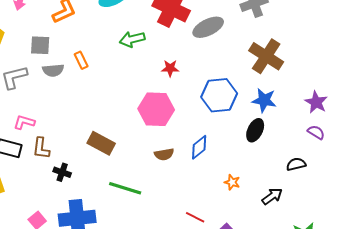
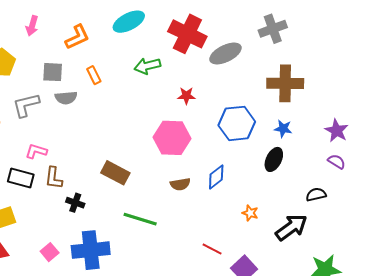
brown cross: (266, 56) -> (285, 83), turned -32
orange rectangle: (81, 60) -> (94, 75), moved
blue star: (264, 100) -> (283, 129), size x0.7
black arrow: (272, 196) -> (291, 227), size x1.5

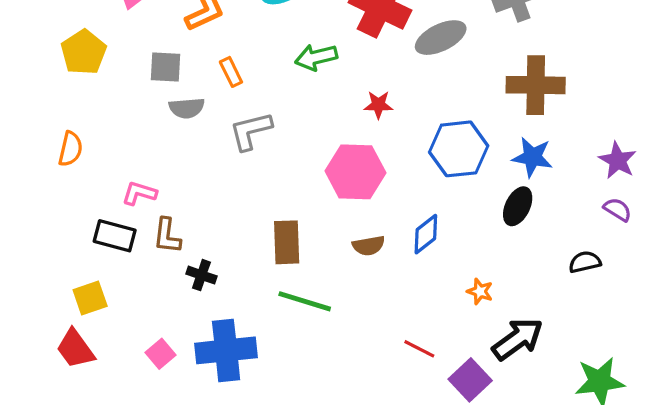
gray L-shape: (26, 105) -> (251, 131), moved
blue star: (283, 129) -> (532, 157), size x1.4
brown rectangle: (115, 173) -> (287, 242), moved, turned 60
black arrow: (291, 227) -> (518, 339), moved

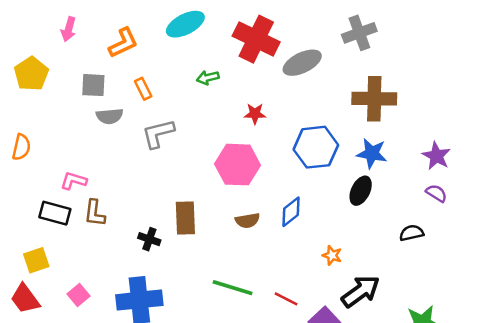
green arrow: (316, 57) -> (208, 78), size x0.7
black cross: (201, 275) -> (149, 239), moved
green line: (305, 301) -> (233, 288), moved
pink square: (161, 354) -> (78, 295), moved

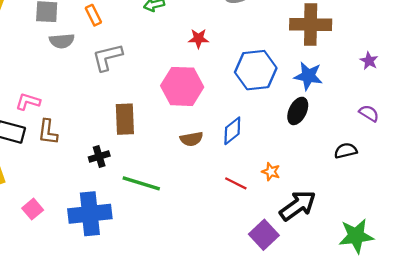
purple star: (436, 156) -> (369, 61), moved, size x0.7
brown rectangle: (185, 218) -> (125, 119), moved
black cross: (149, 239) -> (99, 156), turned -36
green line: (233, 288) -> (141, 183), moved
red line: (286, 299) -> (236, 183), moved

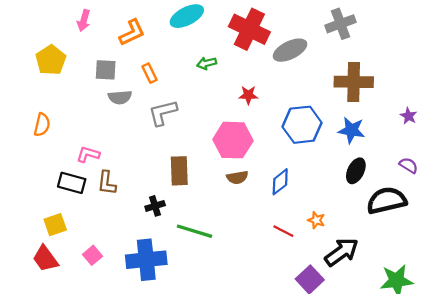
black ellipse: (298, 111) -> (356, 171), moved
brown semicircle: (191, 139) -> (237, 177), moved
black semicircle: (346, 151) -> (387, 200), size x1.8

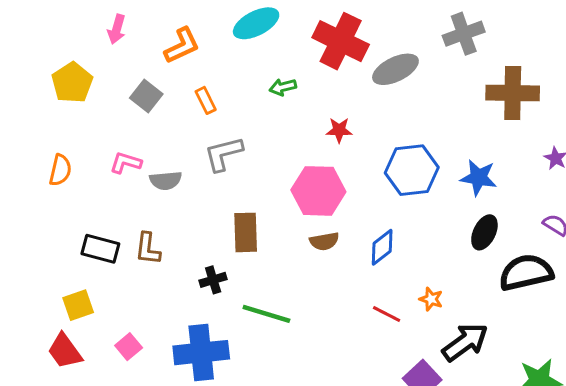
gray square: (106, 70) -> (146, 96), turned 35
brown cross: (354, 82) -> (513, 93), moved
gray semicircle: (120, 97) -> (166, 180), moved
pink L-shape: (88, 154) -> (126, 163), moved

